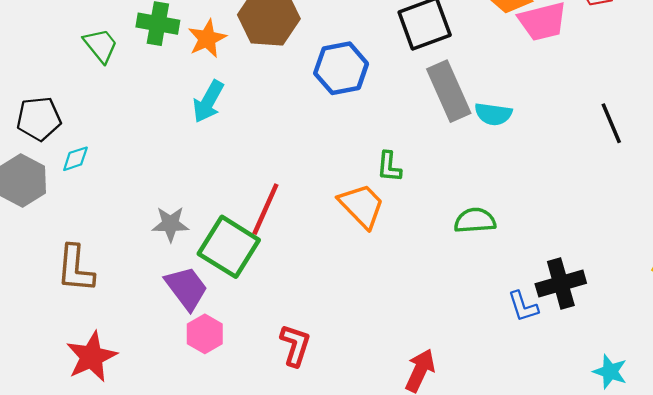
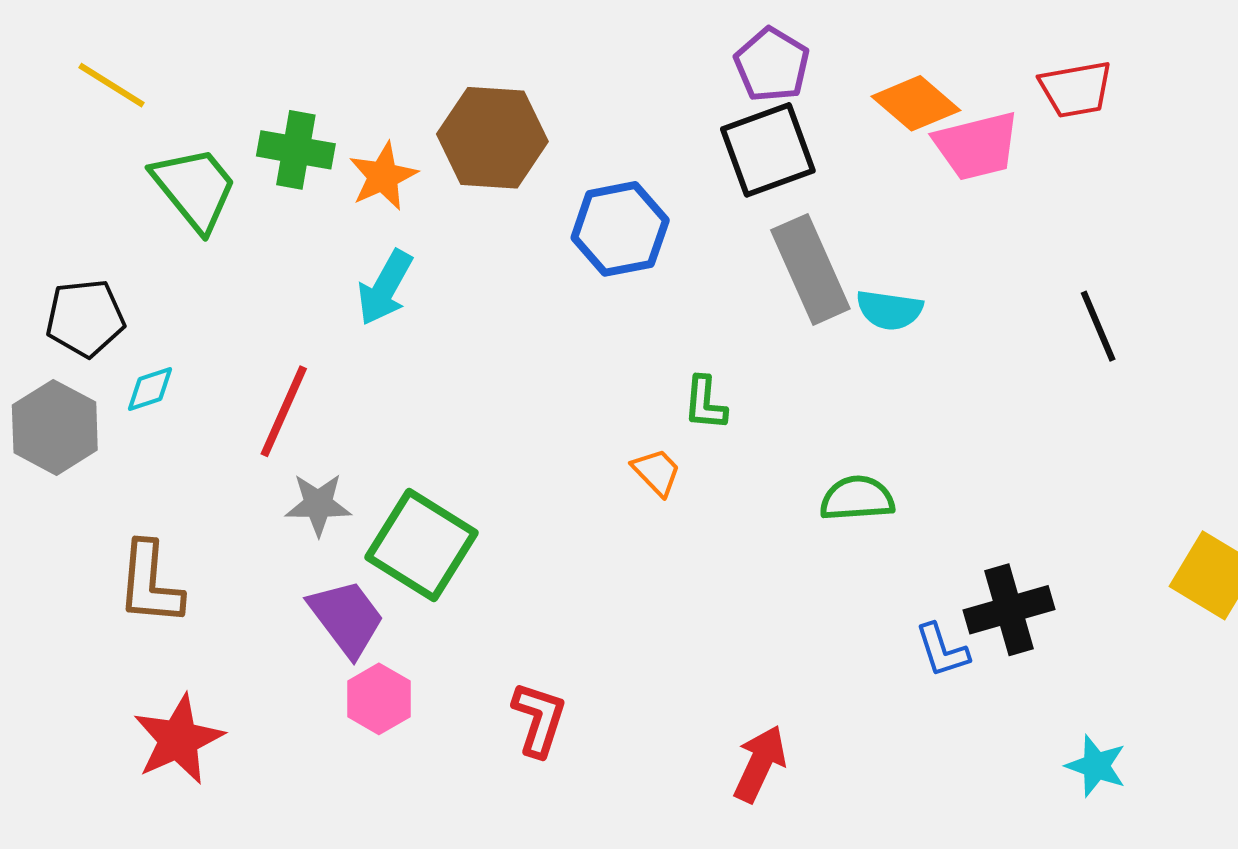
green trapezoid: (101, 45) -> (195, 188), size x1.4
orange trapezoid: (362, 206) -> (656, 472), size x0.6
red line: (265, 209) -> (284, 411), moved

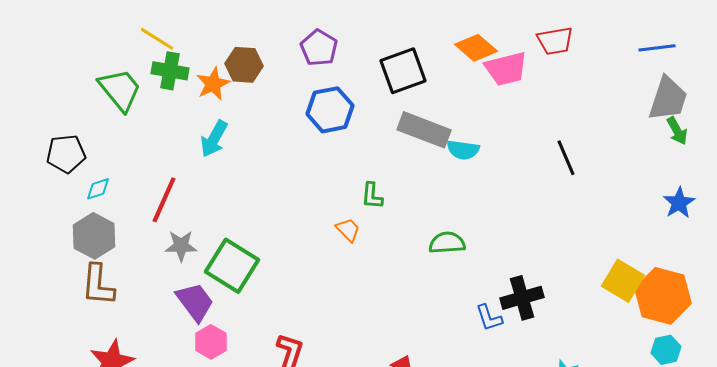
purple pentagon: (772, 65) -> (319, 48), moved
yellow line: (112, 85) -> (157, 39), moved
brown hexagon: (492, 138) -> (244, 65), moved, size x0.7
gray rectangle: (810, 269) -> (424, 130), turned -45
gray hexagon: (55, 427) -> (94, 236), moved

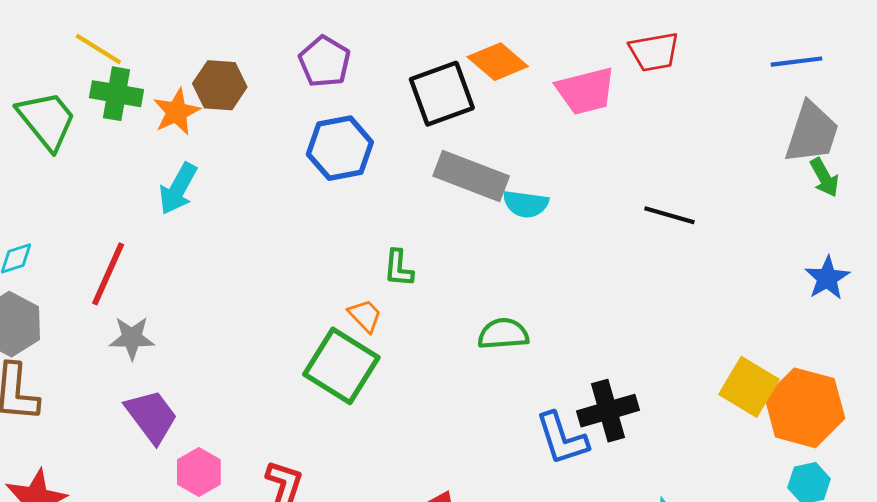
orange diamond: (476, 48) -> (498, 62), moved
black line: (566, 158) -> (669, 215), turned -51
green square: (232, 266) -> (341, 366), moved
blue L-shape: (489, 318) -> (562, 439), size x1.4
pink hexagon: (211, 342) -> (199, 472), moved

